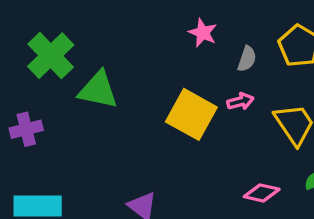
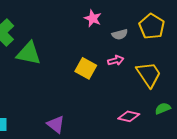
gray semicircle: (247, 59) -> (120, 34), turned 56
yellow square: (191, 114) -> (86, 68), size x0.7

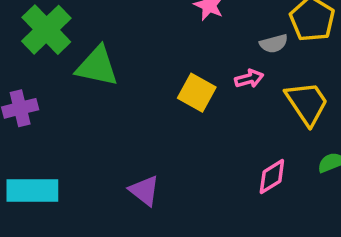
gray semicircle: (120, 34) -> (274, 44), moved
pink diamond: (129, 116) -> (272, 177), turned -45

